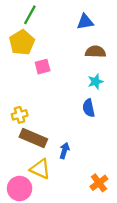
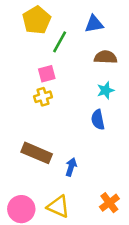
green line: (30, 15) -> (60, 42), moved
yellow pentagon: (22, 42) -> (37, 20), moved
yellow cross: (20, 115) -> (43, 97), moved
yellow triangle: (40, 169) -> (58, 207), moved

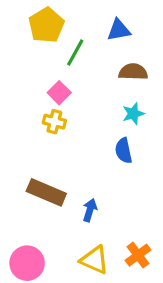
pink square: (47, 74) -> (59, 93), turned -30
yellow cross: (43, 97) -> (54, 122), turned 30
yellow triangle: (58, 207) -> (95, 260), moved

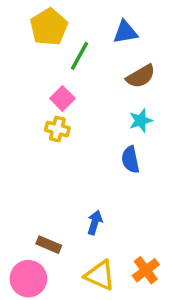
brown semicircle: (133, 72) -> (141, 76), turned 148
brown rectangle: (46, 192) -> (49, 245), moved, size x0.6

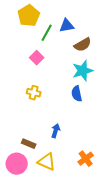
blue triangle: (125, 32) -> (67, 26), moved
cyan star: (141, 121) -> (83, 71), size x1.5
yellow cross: (57, 129) -> (34, 93), moved
yellow triangle: (100, 275) -> (47, 162), moved

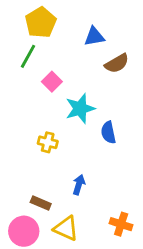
green line: (47, 33) -> (28, 56), moved
cyan star: (83, 71) -> (80, 109), moved
yellow cross: (34, 93) -> (48, 142), moved
orange cross: (86, 159) -> (121, 224), turned -35

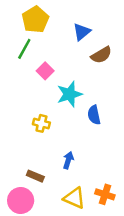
blue triangle: (94, 37) -> (82, 32), turned -30
yellow triangle: (66, 228) -> (74, 198), moved

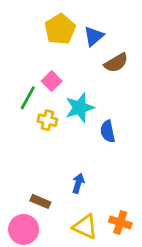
yellow pentagon: (35, 20) -> (60, 29), moved
green line: (24, 49) -> (28, 98), moved
yellow cross: (41, 123) -> (47, 120), moved

